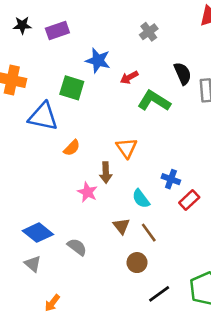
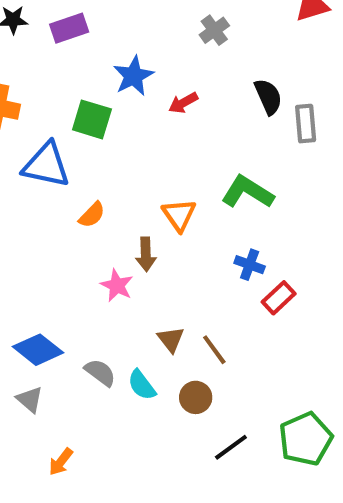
blue star: (98, 60) -> (133, 76), turned 30
green L-shape: (154, 101) -> (248, 192), moved
cyan semicircle: (141, 199) -> (142, 385), moved

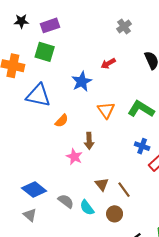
blue star: (133, 76) -> (82, 82), moved
green square: (92, 119) -> (45, 52), moved
orange triangle: (179, 215) -> (106, 110), moved

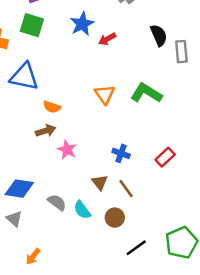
blue star: (82, 82) -> (82, 24), moved
orange semicircle: (62, 121) -> (52, 107), turned 64
brown arrow: (89, 141) -> (46, 131), moved, turned -105
blue cross: (142, 146) -> (121, 153), moved
blue diamond: (34, 190) -> (19, 189), turned -30

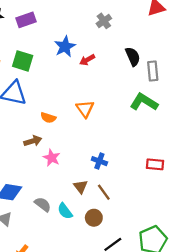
green square: (32, 25) -> (23, 61), moved
green L-shape: (146, 93) -> (144, 102), moved
orange semicircle: (52, 107) -> (48, 118), moved
red rectangle: (165, 157) -> (155, 164), moved, turned 48

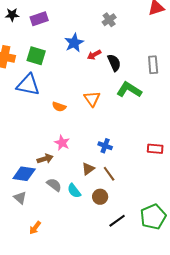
black semicircle: (133, 57) -> (114, 63), moved
green L-shape: (144, 102) -> (129, 90), moved
brown arrow: (33, 141) -> (45, 159), moved
brown triangle: (81, 187) -> (88, 169), turned 32

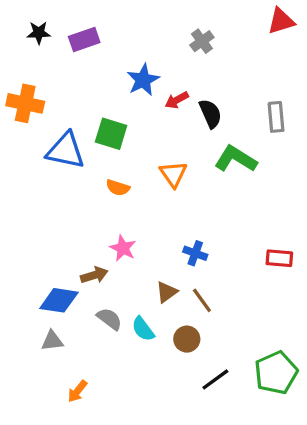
green square: (36, 56) -> (111, 134), moved
gray triangle: (20, 198) -> (52, 341), turned -48

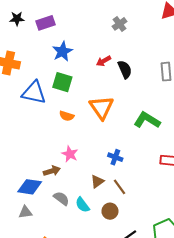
blue star: (143, 80) -> (62, 51), moved
green L-shape: (236, 159) -> (147, 120), moved
orange triangle: (173, 174) -> (102, 107), size x1.4

